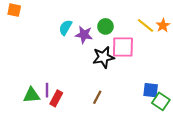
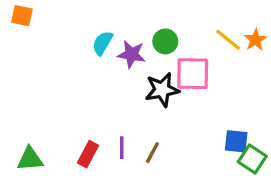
purple line: (47, 90) -> (122, 148), moved
green triangle: (32, 95) -> (30, 159), moved

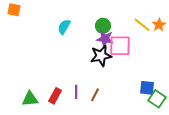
purple star: (131, 54) -> (105, 39), moved
green triangle: (30, 159) -> (30, 99), moved

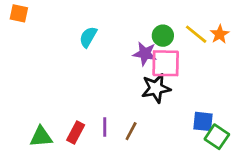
green circle: (103, 26) -> (163, 36), moved
black star: (101, 56) -> (156, 88), moved

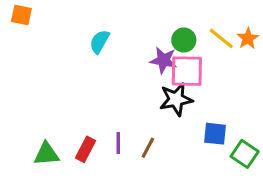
blue square: (203, 121) -> (215, 134), moved

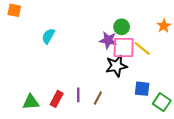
yellow line: (221, 38) -> (142, 48), moved
cyan semicircle: (99, 42) -> (48, 36), moved

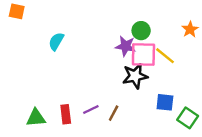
purple line: (78, 95) -> (91, 109), turned 64
red rectangle: (57, 99) -> (66, 114), turned -35

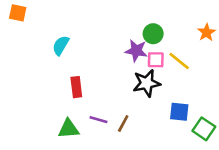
pink square: (143, 54) -> (156, 60), size x0.6
purple line: (91, 109) -> (98, 120), turned 42
red rectangle: (66, 114) -> (76, 87), moved
green triangle: (36, 118) -> (68, 129), moved

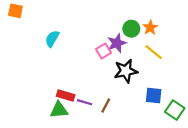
orange star: (207, 32) -> (150, 28), moved
purple star: (136, 51) -> (117, 43), turned -30
pink square: (156, 60) -> (103, 51), moved, turned -32
red rectangle: (76, 87) -> (66, 96), moved, turned -66

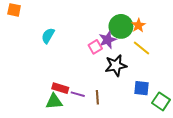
green circle: (131, 29) -> (121, 26), size x1.5
brown line: (106, 106) -> (97, 97), turned -32

